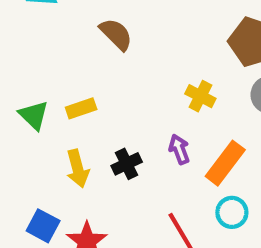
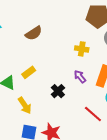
brown semicircle: (116, 34) -> (34, 33), turned 120
yellow arrow: (78, 169) -> (25, 105), moved

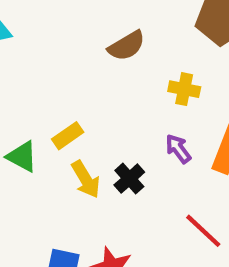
brown semicircle: (34, 33) -> (127, 46), moved
yellow arrow: (25, 105) -> (86, 179), moved

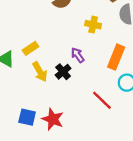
purple arrow: (178, 149) -> (78, 55), moved

